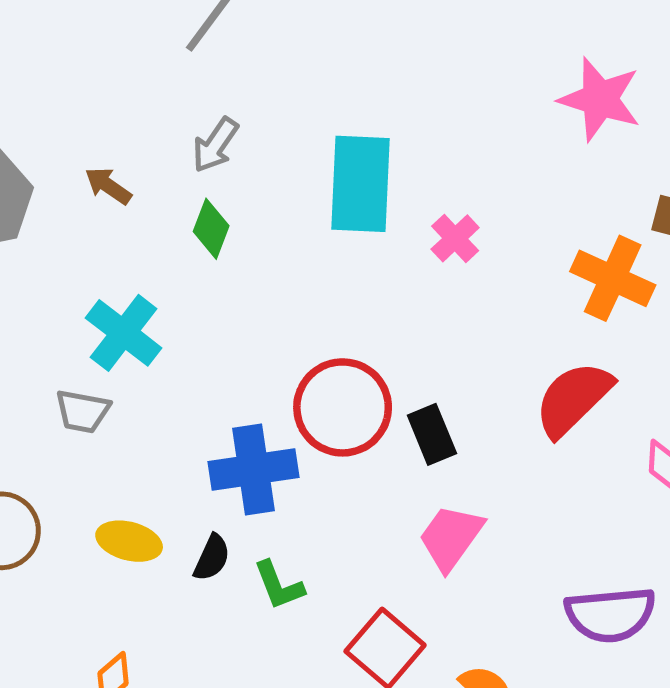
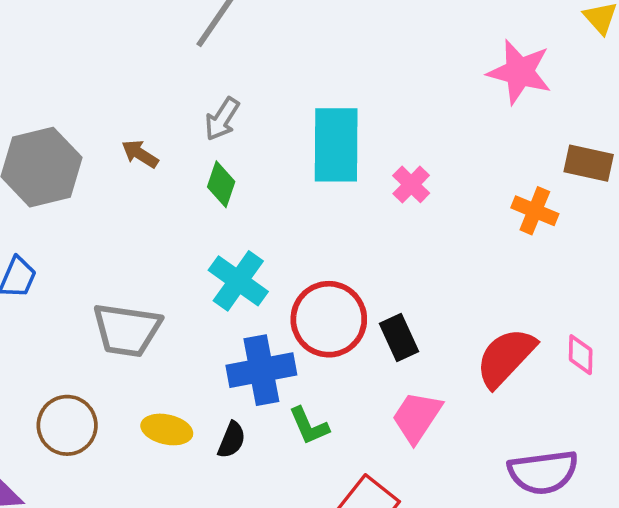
orange cross: (613, 278) -> (535, 211), size x0.7
cyan cross: (124, 333) -> (238, 281), moved
red semicircle: (573, 399) -> (506, 357), moved
gray trapezoid: (83, 411) -> (127, 330), size x1.6
green L-shape: (279, 585) -> (309, 426), moved

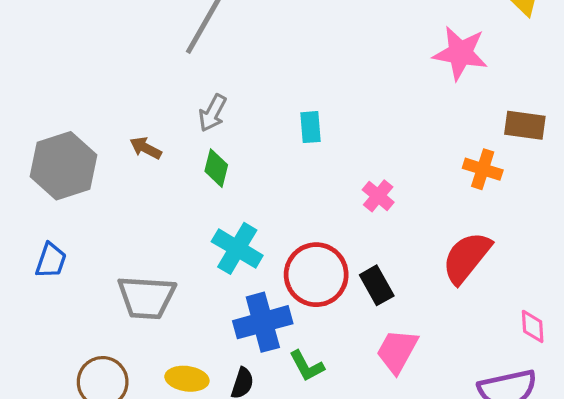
cyan rectangle: (336, 145) -> (311, 127), size x0.5
pink cross: (411, 184) -> (378, 196), moved
pink diamond: (581, 355) -> (533, 326), moved
red semicircle: (506, 357) -> (467, 258), moved

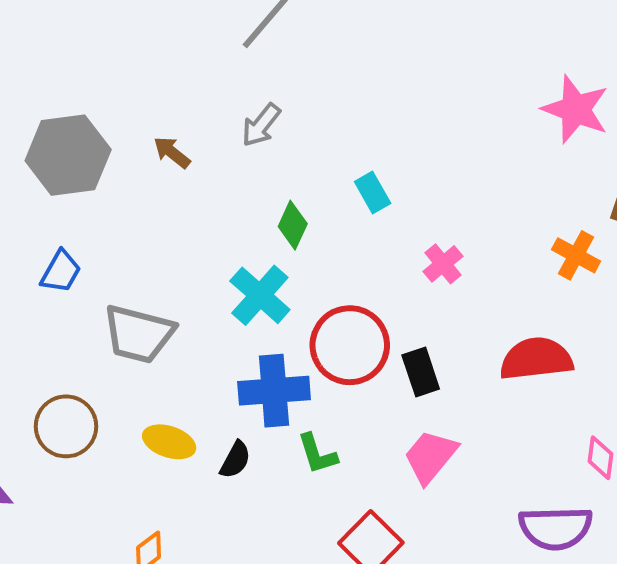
cyan rectangle: (311, 127) -> (373, 193), moved, turned -36
green diamond: (216, 168) -> (293, 225), moved
red semicircle: (467, 258) -> (536, 359), turned 34
blue trapezoid: (51, 260) -> (61, 272), moved

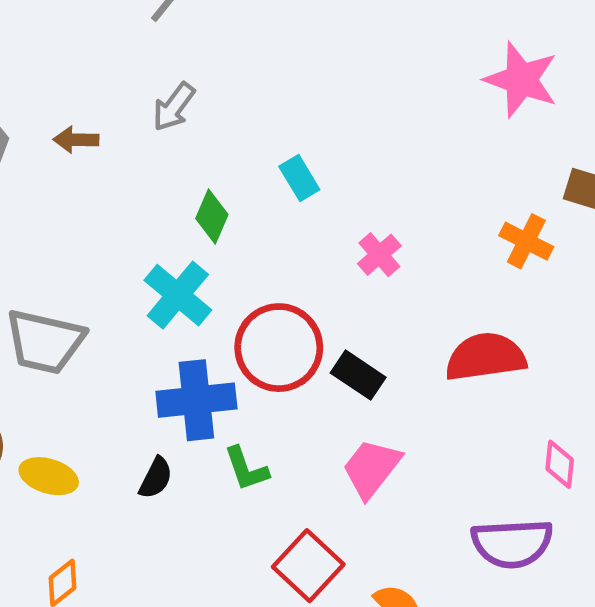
brown arrow: (172, 152) -> (76, 140), turned -36
black rectangle: (421, 372) -> (358, 375), turned -36
yellow ellipse: (169, 442) -> (49, 476), moved

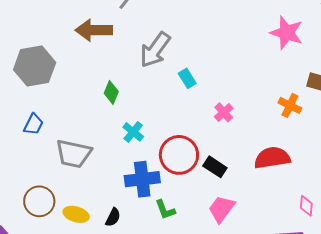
gray arrow: (174, 107) -> (155, 50), moved, size x1.6
brown arrow: (76, 140) -> (94, 30), moved, size x1.8
green diamond: (212, 217) -> (111, 92), moved
cyan cross: (178, 295) -> (133, 132), size x0.7
black semicircle: (156, 478) -> (113, 217), moved

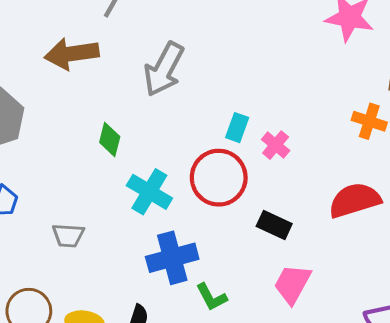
cyan rectangle: (187, 78) -> (237, 128), moved, turned 60
cyan cross: (133, 132) -> (149, 192), size x1.4
gray trapezoid: (74, 154) -> (68, 235), size x0.6
red circle: (179, 155) -> (219, 178), moved

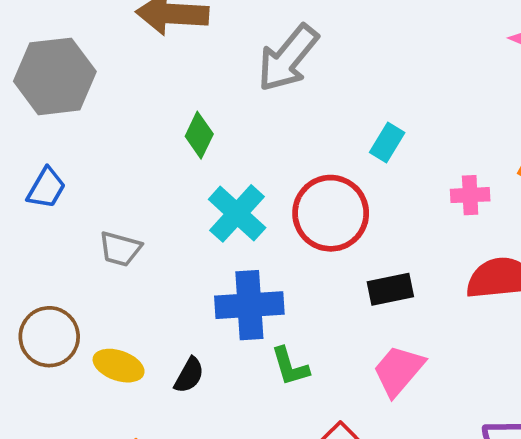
cyan rectangle: (237, 128) -> (387, 143), moved
pink cross: (276, 145) -> (470, 195), moved, turned 36
black rectangle: (274, 225) -> (390, 289), turned -48

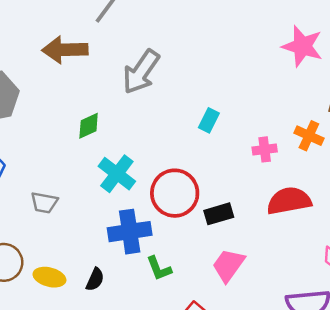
green diamond: (199, 135) -> (89, 126), turned 44
red circle: (331, 213) -> (175, 193), moved

